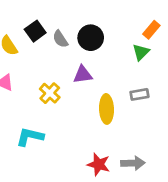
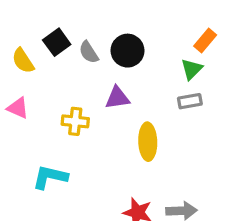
yellow cross: (50, 93) -> (75, 121), turned -36
gray rectangle: (140, 94) -> (190, 101), moved

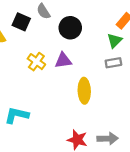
black square: (57, 42) -> (21, 22), turned -30
gray semicircle: (89, 52) -> (43, 11), moved
yellow cross: (75, 121) -> (36, 62), moved, turned 30

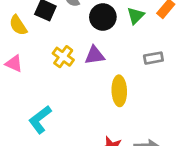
green triangle: (115, 41) -> (136, 16), moved
cyan L-shape: (17, 115) -> (40, 120), turned -50

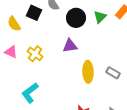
yellow cross: (63, 57) -> (35, 54), moved
gray rectangle: (153, 58) -> (113, 73), moved, turned 40

